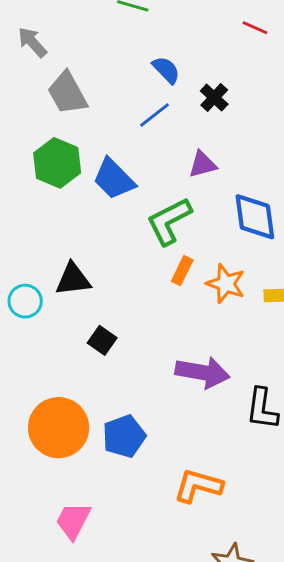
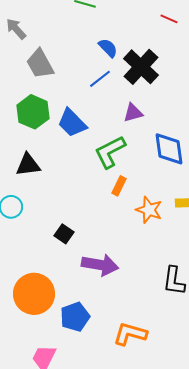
black cross: (214, 98) -> (141, 67), size x1.8
black triangle: (73, 279) -> (28, 165), moved
orange star: (226, 284) -> (149, 210), moved
purple arrow: (203, 372) -> (100, 265), moved
blue pentagon: (124, 436) -> (75, 317), moved

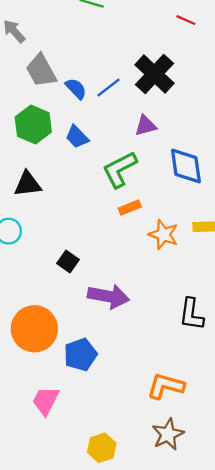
blue semicircle: (108, 48) -> (76, 89), moved
blue trapezoid: (72, 123) -> (77, 137), size x0.7
orange rectangle: (119, 186) -> (130, 208), turned 42
orange L-shape: (130, 334) -> (166, 386), moved

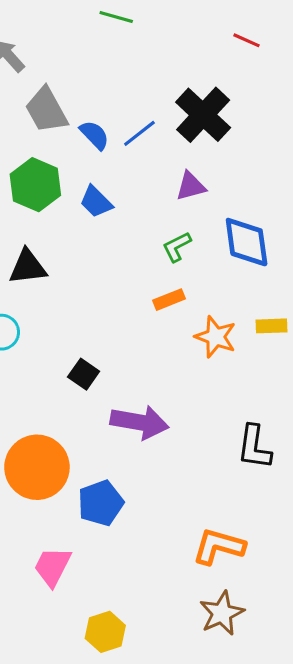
green L-shape: (120, 169) -> (177, 247), moved, size x0.6
yellow hexagon: (102, 448) -> (105, 632), moved

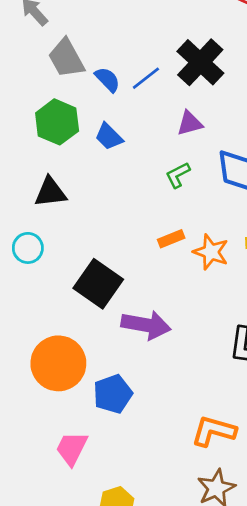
orange rectangle: (169, 300) -> (171, 239), moved
black square: (84, 374) -> (98, 284), size x1.8

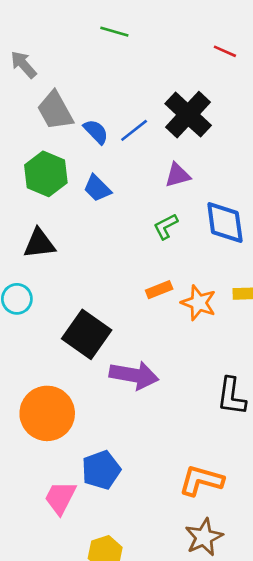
blue pentagon: (113, 394) -> (101, 470), moved

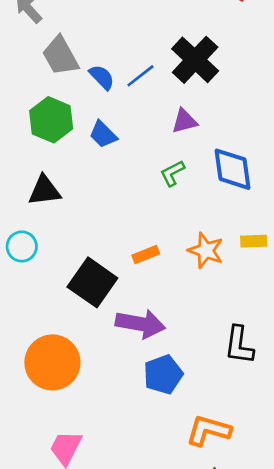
orange rectangle: (159, 290) -> (146, 254), moved
blue pentagon: (101, 470) -> (163, 374), moved

